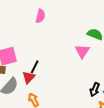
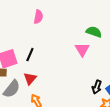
black line: (35, 67) -> (30, 55), moved

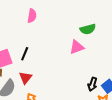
green semicircle: (94, 32) -> (88, 29), turned 147
pink triangle: (82, 49) -> (77, 47), turned 42

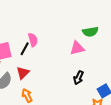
pink semicircle: (32, 16) -> (33, 40), moved, turned -32
black arrow: (92, 84) -> (79, 78), moved

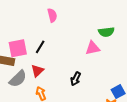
pink semicircle: (33, 40) -> (52, 15), moved
black arrow: (79, 78) -> (76, 79), moved

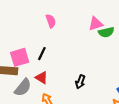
pink triangle: (93, 48) -> (96, 24), moved
red triangle: (37, 71) -> (42, 78), turned -40

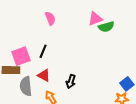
black arrow: (80, 82) -> (71, 82), moved
gray semicircle: (23, 88) -> (26, 86), turned 138

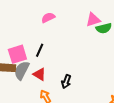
pink semicircle: (50, 18) -> (48, 18), turned -96
gray semicircle: (26, 86) -> (22, 70), moved, turned 30

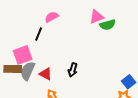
black line: (40, 50) -> (39, 34), moved
black arrow: (66, 82) -> (73, 70), moved

